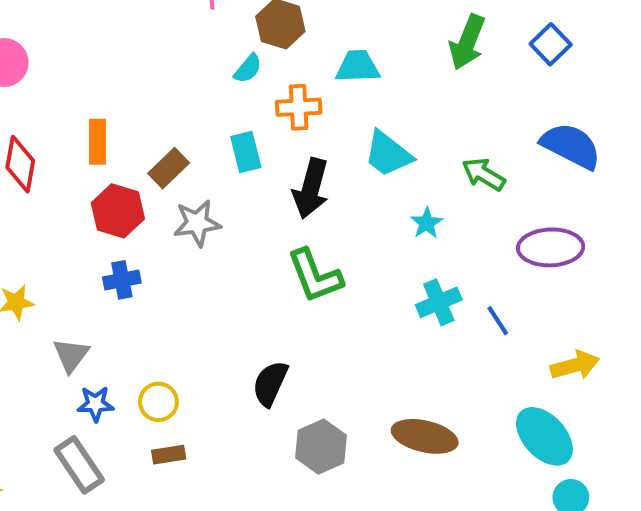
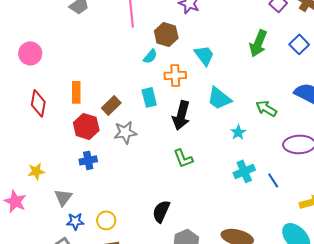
cyan trapezoid: (358, 67) -> (204, 55), turned 55
green L-shape: (315, 276) -> (183, 158), size x0.7

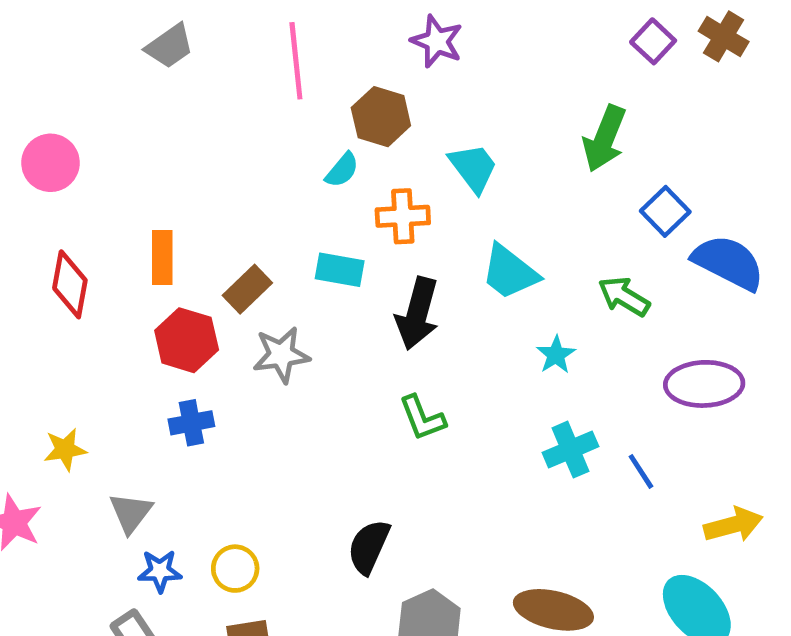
blue square: (299, 44) -> (665, 211), moved
cyan rectangle: (149, 97) -> (340, 270), turned -66

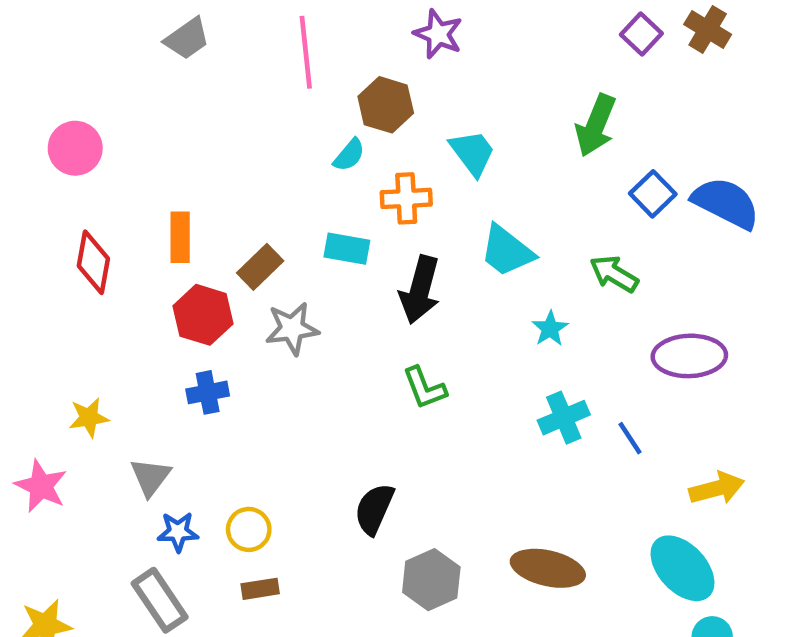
blue semicircle: (728, 262) -> (726, 203), moved

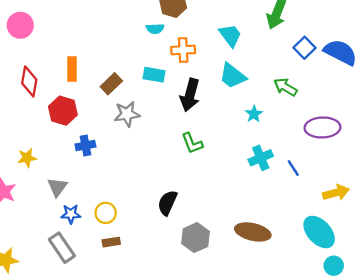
cyan trapezoid: (472, 153) -> (230, 35), moved
cyan semicircle: (349, 155) -> (155, 29), turned 48
red hexagon: (203, 315) -> (63, 111), moved

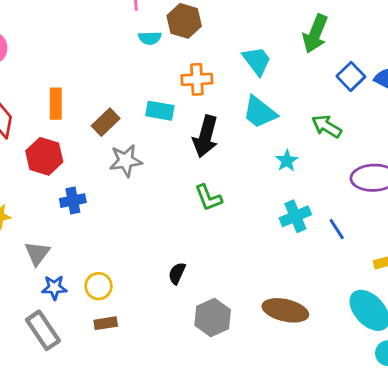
cyan semicircle: (155, 29) -> (150, 38), moved
black semicircle: (167, 203) -> (177, 273), size x0.7

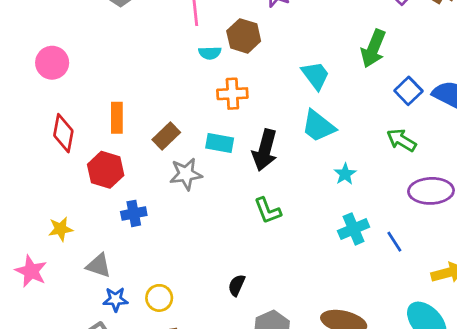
orange cross: (197, 79) -> (232, 94), moved
cyan rectangle: (160, 111) -> (220, 143), moved
green arrow: (327, 126) -> (401, 140), moved
gray triangle: (37, 253) -> (99, 266), turned -48

